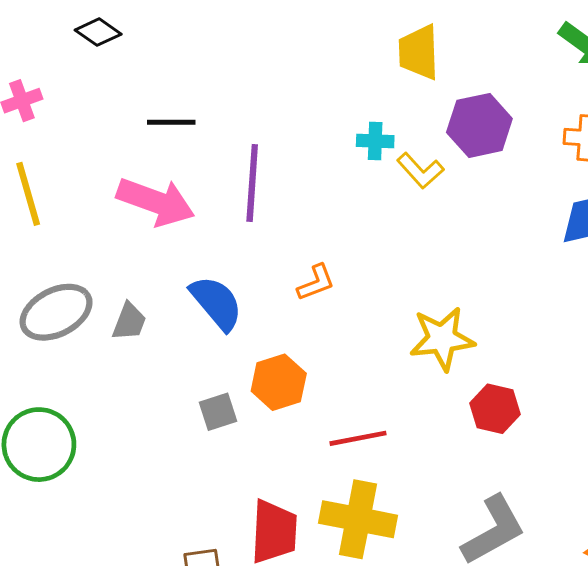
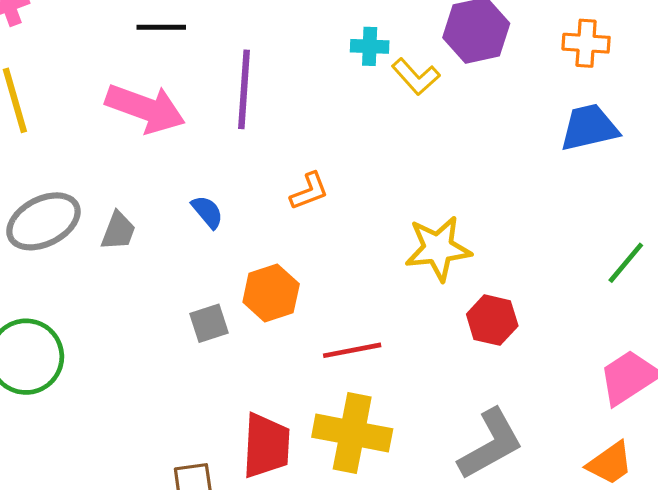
blue semicircle: (216, 303) -> (207, 212), size x0.6

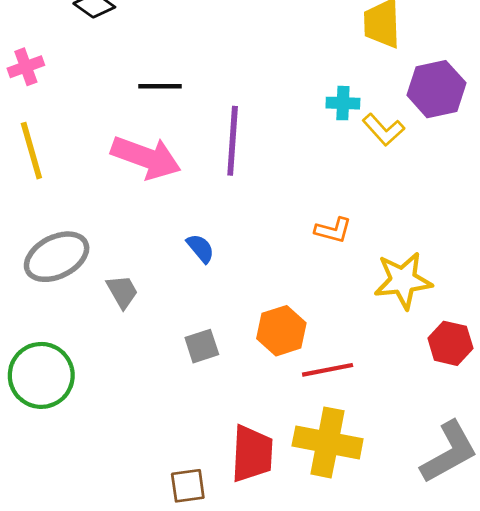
orange L-shape: (309, 191) -> (333, 230), moved, turned 36
gray trapezoid: (118, 231) -> (122, 292), moved, turned -51
orange hexagon: (271, 293) -> (281, 331), moved

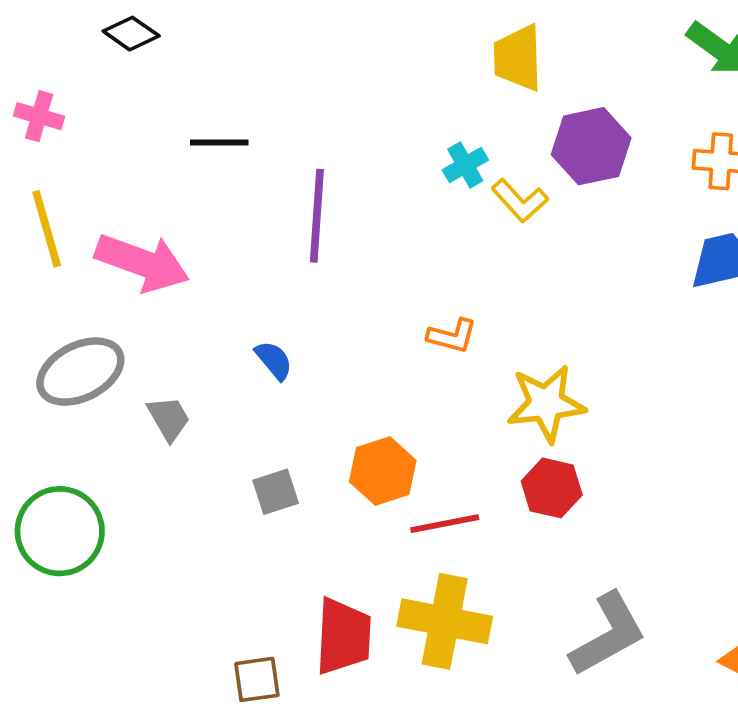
pink cross: (26, 67) -> (39, 116), turned 36
cyan cross: (343, 103) -> (465, 165), turned -32
pink arrow: (146, 158) -> (142, 263), moved
red hexagon: (450, 343) -> (552, 488), moved

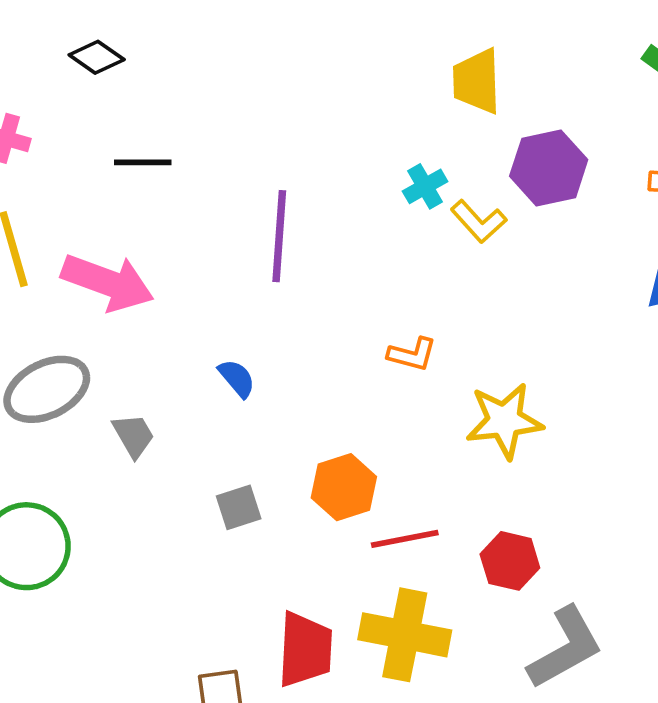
black line: (219, 142) -> (143, 162), moved
red hexagon: (552, 488) -> (510, 561), moved

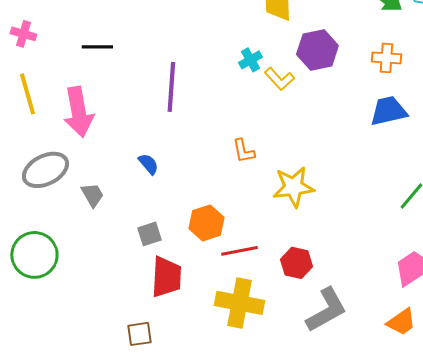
pink arrow: (108, 282) -> (78, 112), turned 60
orange L-shape: (412, 354) -> (243, 151), turned 64
red trapezoid: (305, 650) -> (166, 277), moved

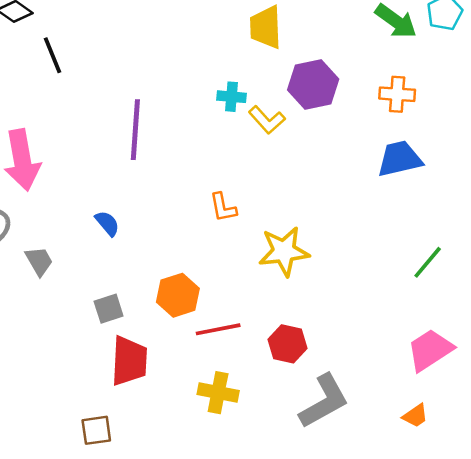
black line: (97, 47) -> (53, 55), moved, turned 68
cyan cross: (250, 60) -> (232, 97), turned 35
yellow cross: (239, 303) -> (218, 393), size x0.7
orange trapezoid: (401, 322) -> (415, 416), size x0.7

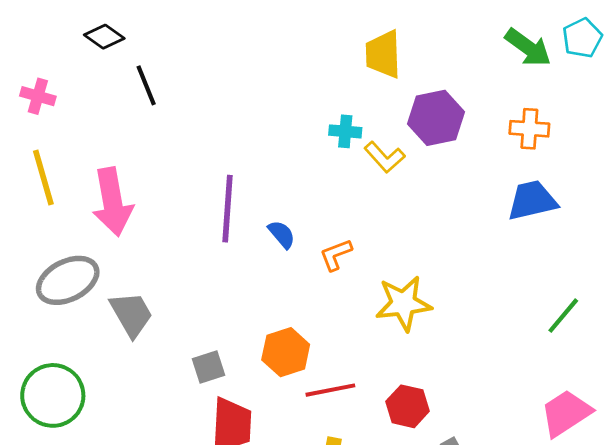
purple line: (135, 130) -> (227, 209), moved
orange L-shape: (223, 207) -> (336, 255), turned 80
blue semicircle: (107, 223) -> (282, 234), moved
gray trapezoid: (39, 261) -> (131, 314), size x1.4

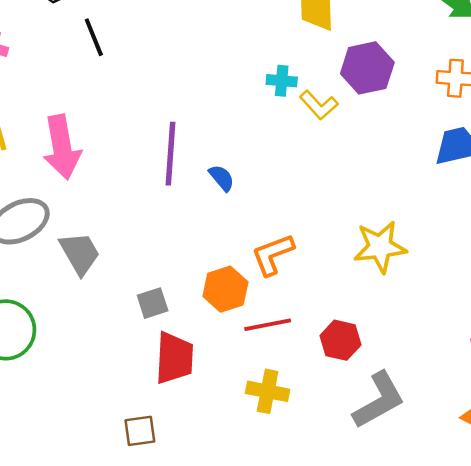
orange L-shape: (336, 255) -> (273, 255), moved, size x1.4
yellow star: (403, 303) -> (380, 247), moved

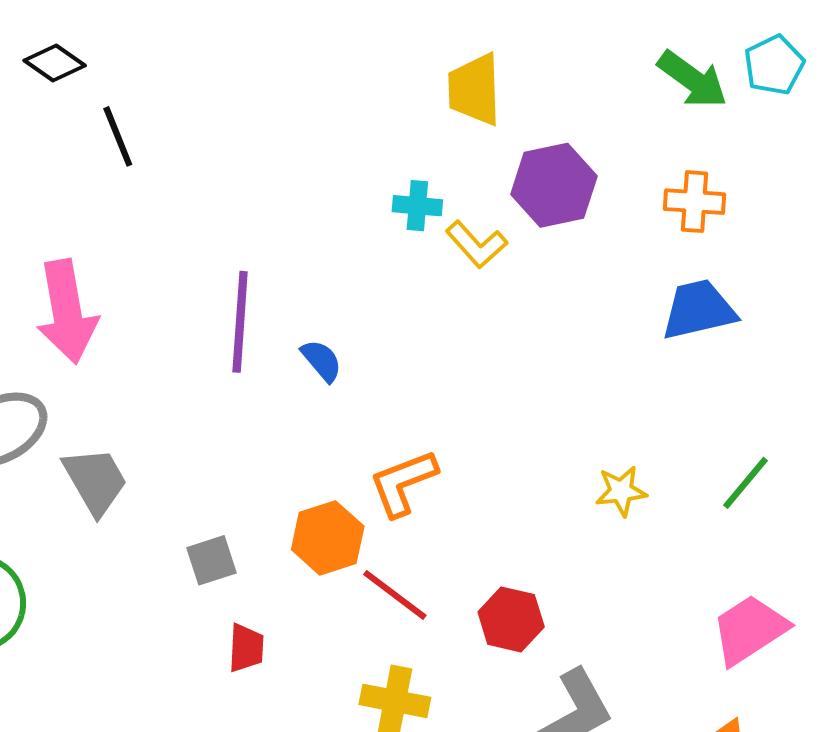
yellow star: (380, 247) -> (621, 491), moved, size x0.6
red line: (268, 325) -> (395, 595), turned 48
red trapezoid: (174, 358) -> (246, 648), size x0.6

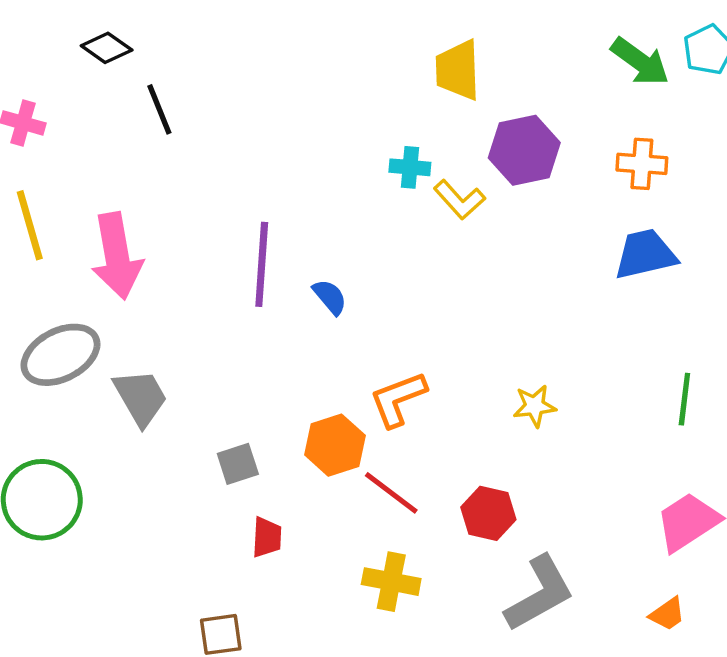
green line: (745, 483) -> (684, 399), turned -33
yellow star: (621, 491) -> (534, 406), moved

